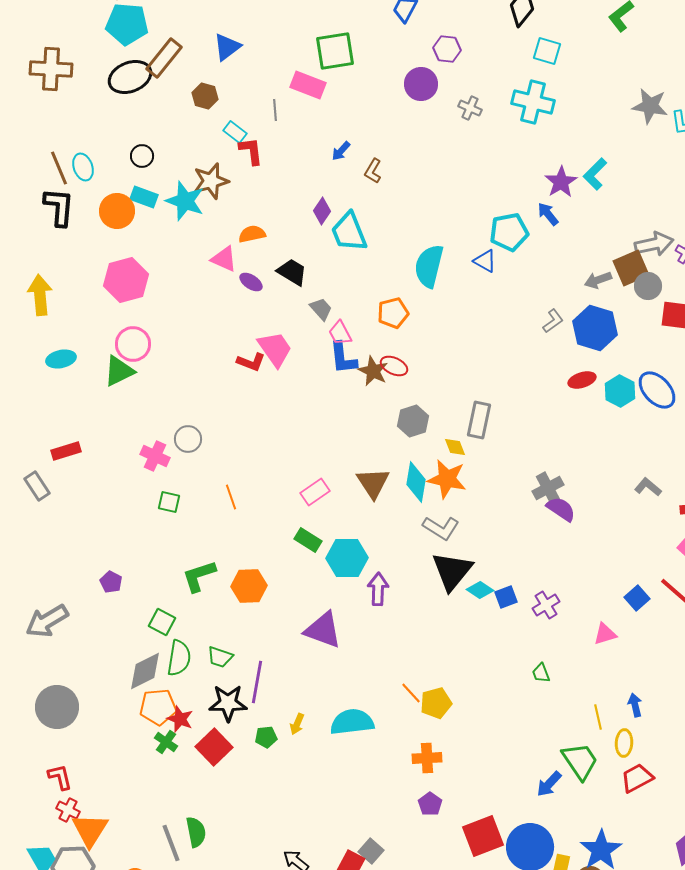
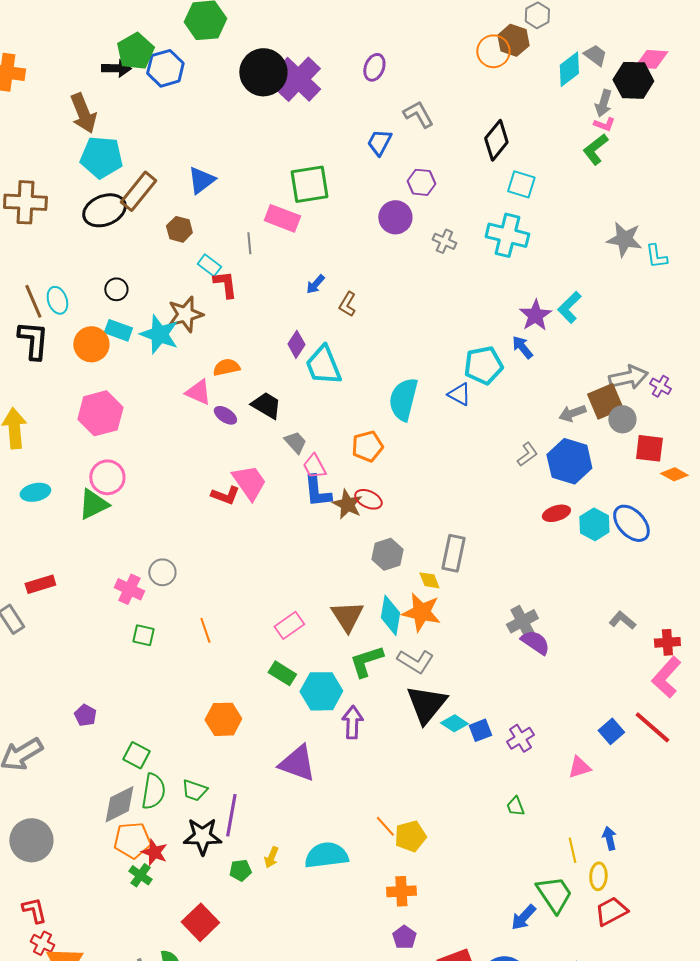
green L-shape: (199, 576) -> (366, 661), moved
red square: (214, 747) -> (200, 922), moved

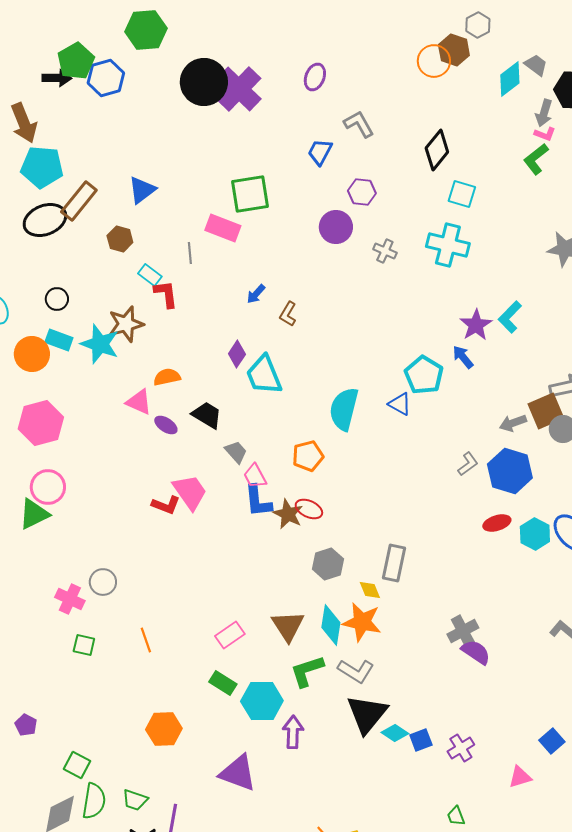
cyan pentagon: (483, 365) -> (424, 375), turned -30

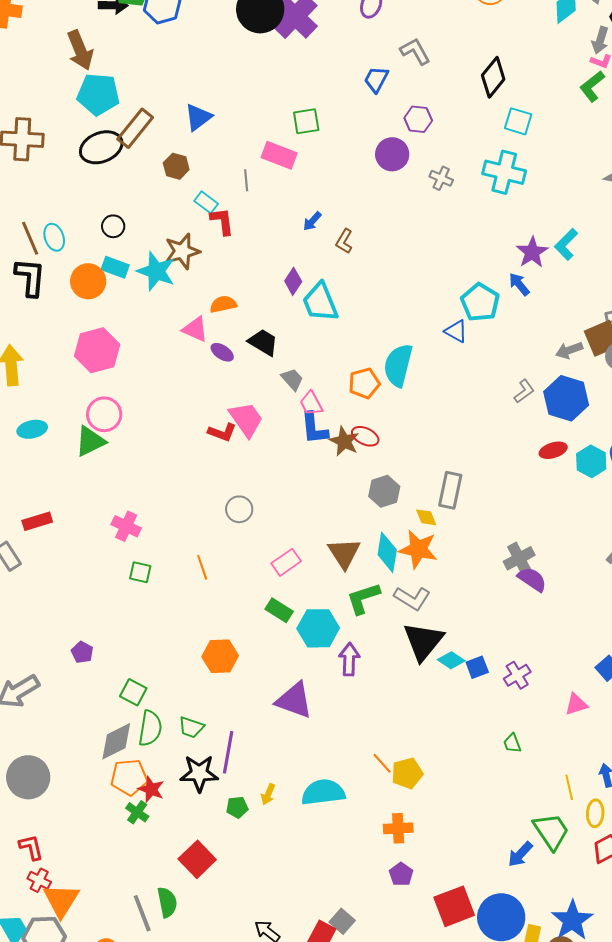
green square: (250, 194) -> (306, 121), size x0.7
cyan semicircle: (344, 409) -> (398, 365), moved
gray circle: (103, 582) -> (239, 509), moved

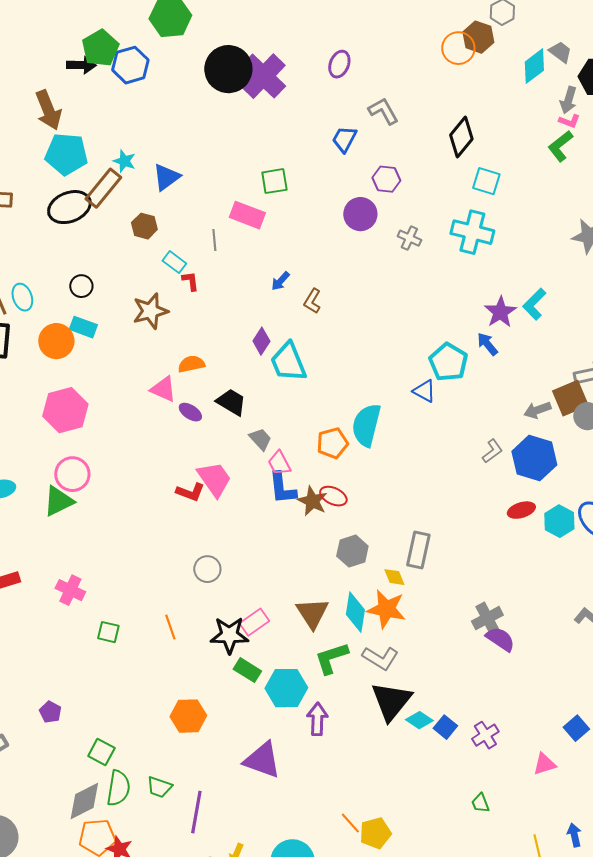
red L-shape: (222, 221) -> (190, 281), size x0.7
cyan star: (156, 271) -> (124, 161), moved, size x0.6
pink cross: (126, 526) -> (70, 590), moved
blue square: (477, 667) -> (445, 727), turned -30
black star: (199, 773) -> (229, 635), moved

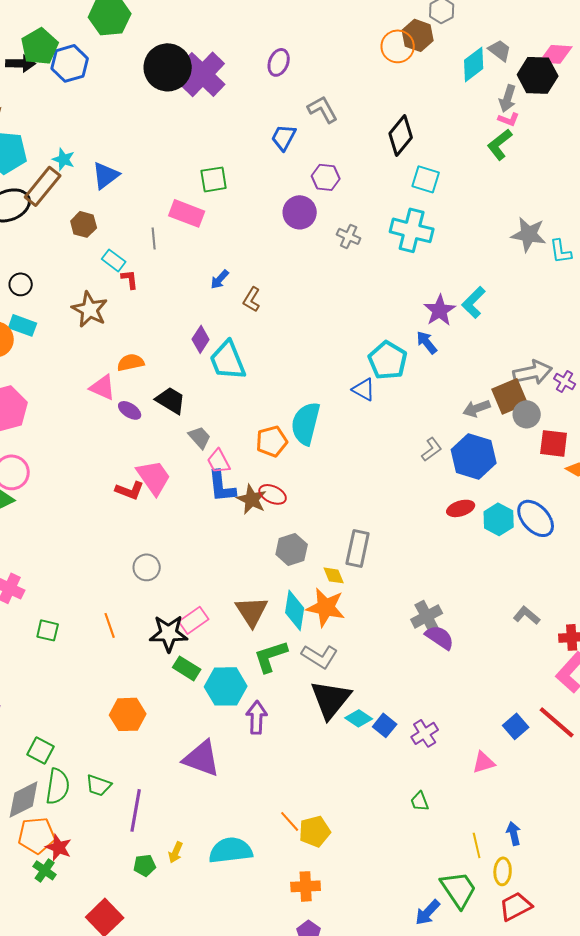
brown star: (150, 311) -> (90, 309), turned -30

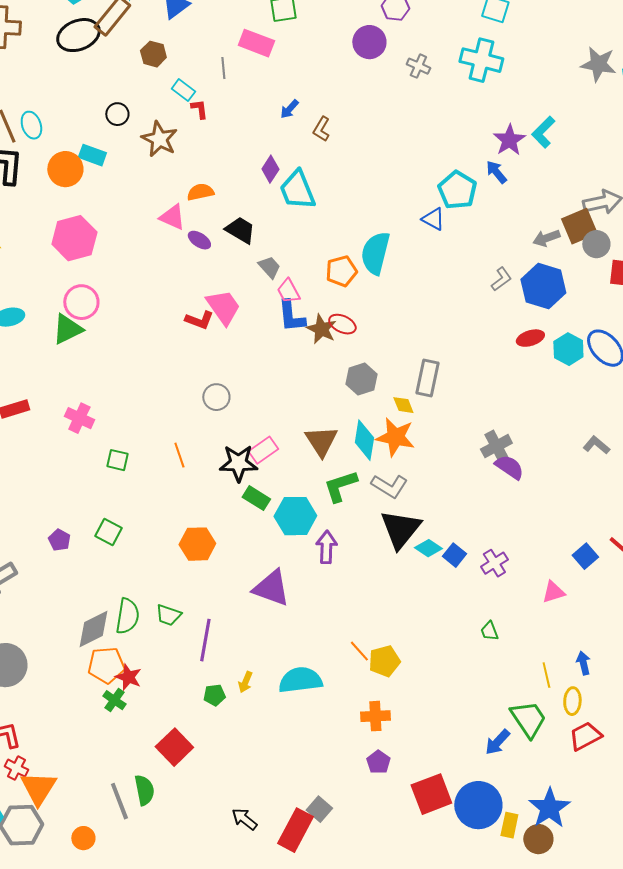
black circle: (21, 284) -> (117, 114), moved
green square: (41, 750) -> (108, 532), moved

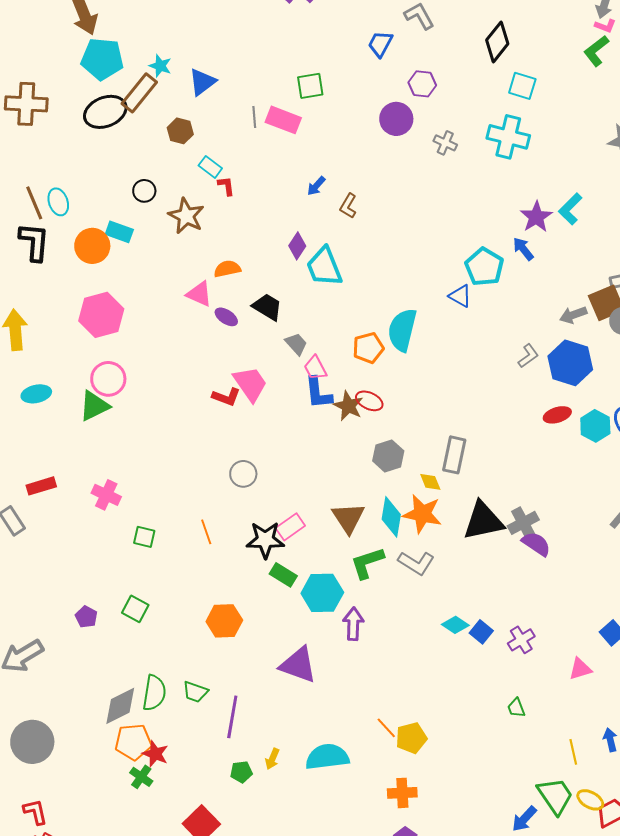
gray line: (223, 68) -> (254, 117), moved
black triangle: (400, 529) -> (483, 521), moved, turned 39
yellow ellipse: (572, 701) -> (590, 800), moved, turned -64

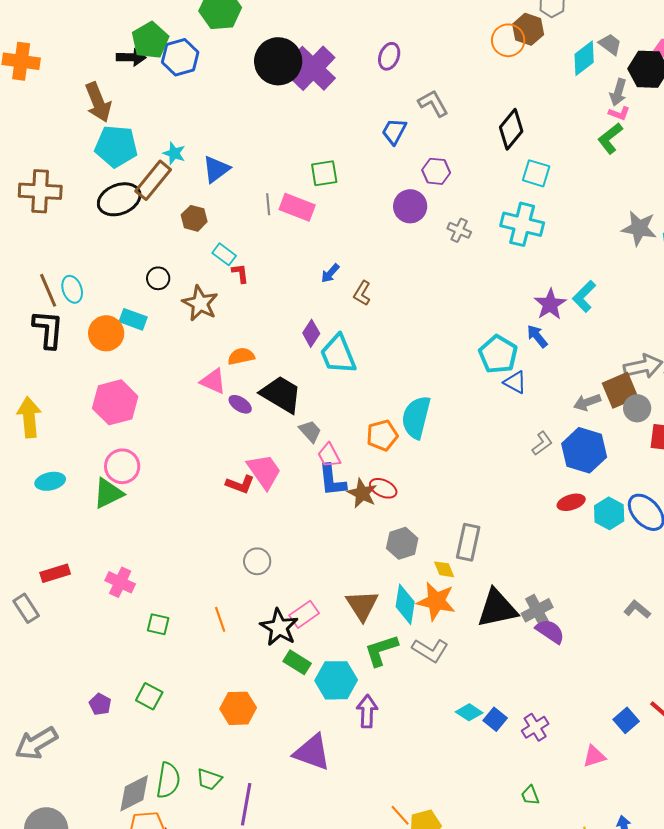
blue triangle: (460, 296) -> (515, 382), moved
black trapezoid: (267, 307) -> (281, 394), size x1.4
black star: (265, 540) -> (279, 627), turned 30

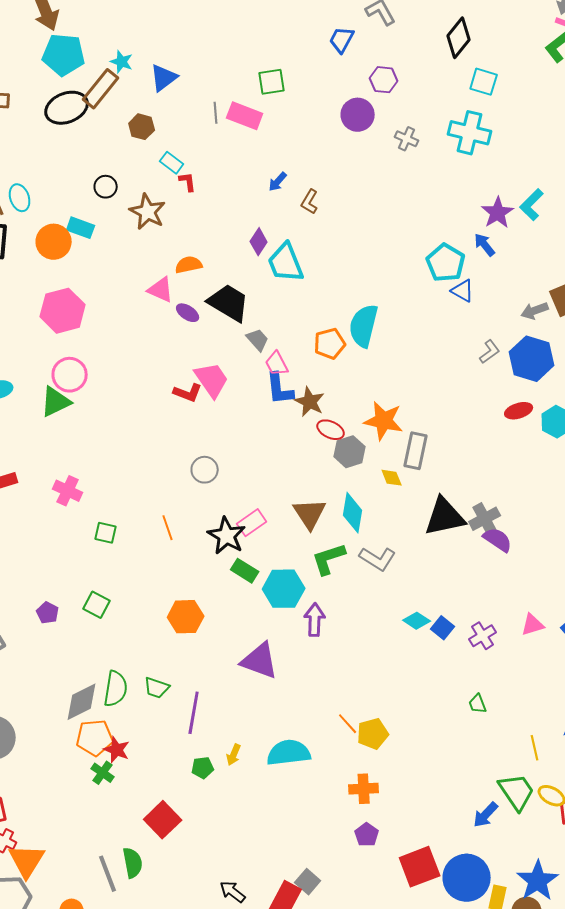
red ellipse: (383, 488) -> (331, 430), moved
orange star: (436, 601) -> (384, 421), moved
pink triangle: (594, 756) -> (533, 625), moved

